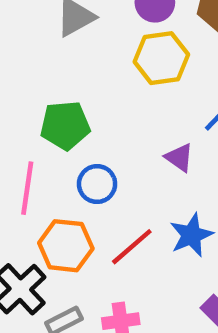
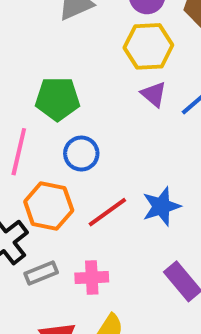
purple triangle: (179, 158) -> (154, 94), moved

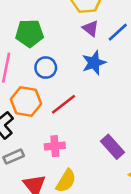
blue star: (161, 206) -> (94, 63), moved
gray rectangle: (41, 273) -> (14, 157), moved

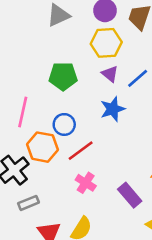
green pentagon: (29, 33) -> (63, 76), moved
blue circle: (46, 68) -> (64, 124), moved
pink cross: (55, 146) -> (86, 183), moved, turned 36

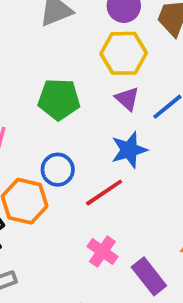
red line: (81, 151) -> (104, 193), moved
pink cross: (86, 183) -> (102, 252), moved

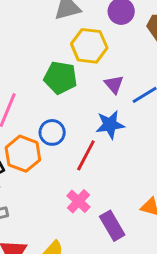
yellow hexagon: (124, 53) -> (89, 46), moved
red line: (104, 193) -> (86, 155), turned -36

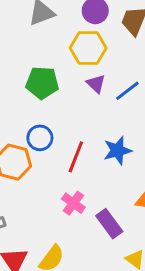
yellow hexagon: (89, 46) -> (88, 48), moved
blue star: (110, 125) -> (118, 151), moved

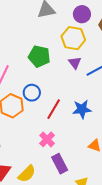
purple rectangle: (109, 224) -> (60, 164), moved

